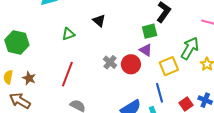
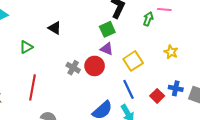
green arrow: (190, 48) -> (148, 19), moved, size x0.6

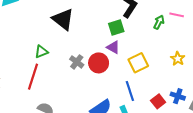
black triangle: (55, 28) -> (63, 19), size x1.6
green triangle: (26, 47) -> (41, 52), moved

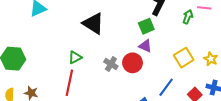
yellow star: (178, 59) -> (211, 59), moved
yellow square: (138, 63) -> (184, 58), moved
blue line: (130, 91) -> (166, 87), turned 60

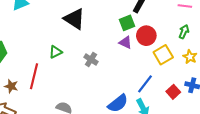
green arrow: (188, 17) -> (184, 32), moved
red circle: (133, 63) -> (146, 36), moved
red line: (69, 83) -> (34, 76), moved

